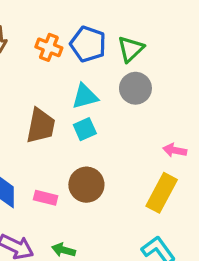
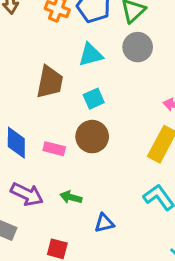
cyan square: (85, 129) -> (94, 99), moved

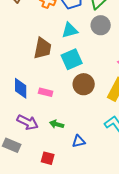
cyan square: (94, 99) -> (72, 59), size x1.5
brown circle: (92, 137) -> (84, 84), moved

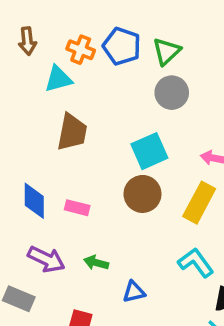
cyan triangle: (70, 30) -> (58, 79), moved
cyan square: (72, 59) -> (149, 151), moved

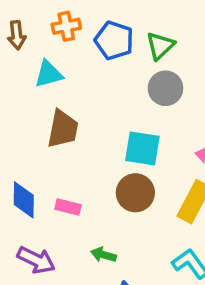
orange cross: (81, 50) -> (66, 26), moved, turned -32
cyan square: (149, 151) -> (142, 148), turned 33
green arrow: (96, 263) -> (103, 255), moved

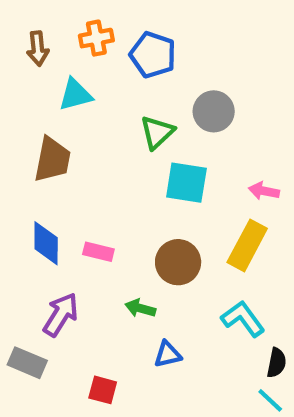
green triangle: (160, 46) -> (157, 132), moved
brown trapezoid: (63, 129) -> (52, 160), moved
brown circle: (135, 193) -> (178, 262), moved
purple arrow: (36, 260) -> (61, 315), turned -84

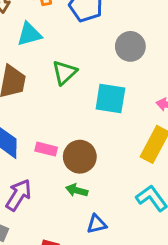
green triangle: (157, 132) -> (64, 72), moved
brown circle: (178, 262) -> (80, 157), moved

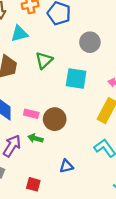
green arrow: (77, 190) -> (35, 138), moved

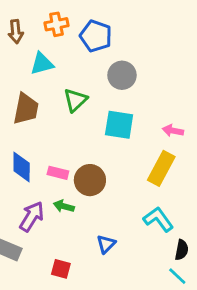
gray circle: (90, 42) -> (122, 75), moved
blue triangle: (66, 166) -> (106, 244), turned -32

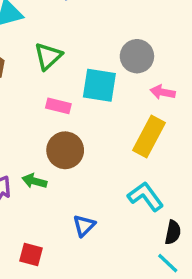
gray circle: (122, 75) -> (137, 56), moved
pink rectangle: (58, 173) -> (58, 106), moved

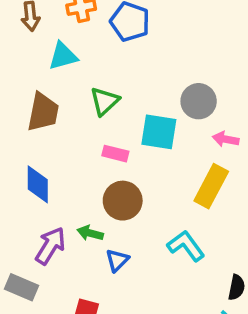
cyan L-shape: (146, 196) -> (186, 246), moved
blue triangle: (84, 226) -> (117, 260), moved

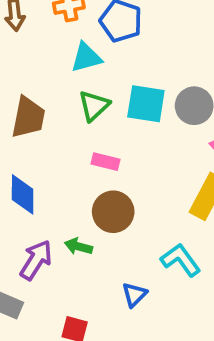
cyan triangle: (63, 56) -> (86, 58), moved
cyan square: (159, 132) -> (146, 104), moved
blue triangle: (117, 260) -> (134, 295), moved

